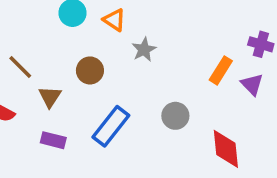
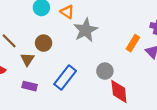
gray star: (144, 50) -> (86, 30), size x1.6
brown circle: (90, 70) -> (44, 43), moved
red diamond: (226, 149) -> (119, 91), moved

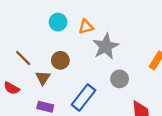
orange triangle: (67, 12) -> (86, 27), turned -48
gray circle: (105, 71) -> (120, 79), moved

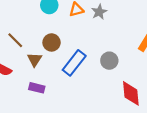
gray star: (106, 46) -> (99, 12), moved, size x0.6
blue rectangle: (84, 97) -> (74, 63), moved

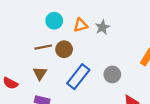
brown line: (15, 40) -> (43, 47), moved, turned -56
brown circle: (52, 42) -> (64, 49), moved

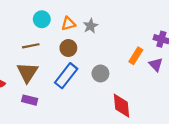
brown circle: (64, 49) -> (68, 48), moved
brown triangle: (40, 73) -> (27, 72), size x1.5

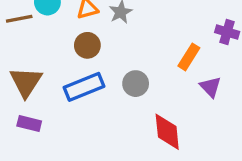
brown line: (31, 46) -> (19, 19), moved
purple triangle: (156, 65) -> (210, 87), moved
blue rectangle: (66, 76) -> (84, 87), turned 30

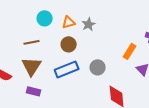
brown line: (19, 19) -> (32, 42), moved

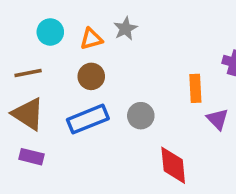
gray star: (89, 24) -> (125, 29), moved
orange rectangle: (130, 51) -> (195, 88), turned -35
brown triangle: (32, 66) -> (28, 114), turned -30

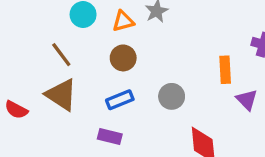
brown line: (28, 73) -> (61, 55), turned 64
blue rectangle: (88, 119) -> (120, 100), size x0.7
purple rectangle: (31, 157) -> (110, 136), moved

